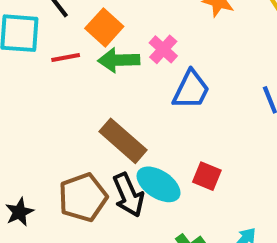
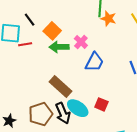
red line: (66, 58) -> (25, 44), moved

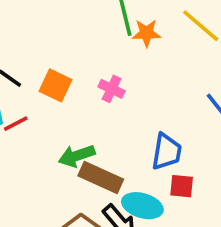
green arrow: (59, 47) -> (77, 156), moved
blue trapezoid: (94, 62) -> (167, 152), moved

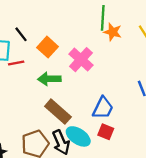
pink cross: (112, 89) -> (81, 60), size x1.5
green arrow: (77, 156) -> (49, 79), moved

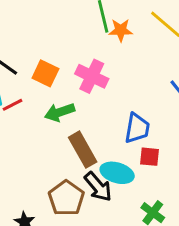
brown rectangle: (58, 112) -> (83, 150), turned 36

